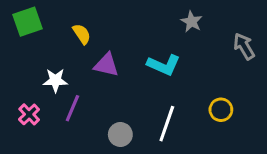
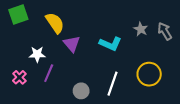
gray star: (192, 22) -> (141, 29), moved
yellow semicircle: (82, 34) -> (55, 23), size x1.5
purple triangle: (106, 65) -> (72, 44), turned 36
yellow circle: (221, 110) -> (149, 74), size x1.5

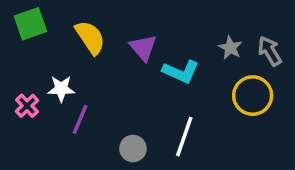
purple triangle: (72, 44) -> (143, 48), moved
yellow circle: (149, 74) -> (253, 96), moved
pink cross: (19, 77) -> (27, 106), moved

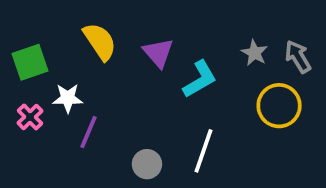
green square: (30, 24) -> (30, 62), moved
cyan L-shape: (181, 72) -> (200, 79), turned -54

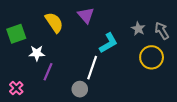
purple triangle: (158, 53) -> (86, 15), moved
pink cross: (30, 117) -> (16, 88), moved
white line: (204, 151) -> (92, 68), moved

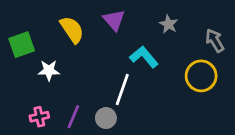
gray star: (138, 29) -> (168, 24), moved
cyan L-shape: (108, 43) -> (144, 57), turned -100
purple line: (48, 72) -> (73, 117), moved
pink cross: (16, 88) -> (39, 117), moved, turned 32

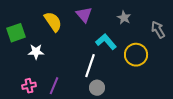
yellow circle: (201, 76) -> (136, 55), moved
gray circle: (106, 118) -> (97, 88), moved

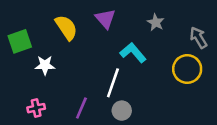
yellow circle: (136, 55) -> (187, 69), moved
purple line: (54, 86) -> (81, 108), moved

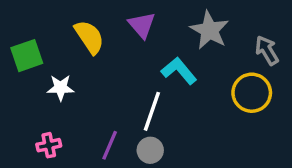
gray star: (156, 22) -> (209, 30), size x1.6
gray circle: (122, 111) -> (150, 150), moved

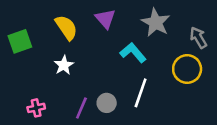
white star: (61, 88) -> (64, 65), moved, turned -30
white line: (152, 111) -> (141, 93), moved
gray circle: (150, 150) -> (107, 103), moved

